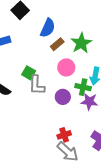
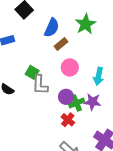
green star: (81, 43) -> (86, 24), moved
green cross: (83, 87) -> (77, 103), moved, turned -35
red cross: (64, 135) -> (68, 120), moved, turned -32

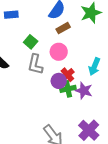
pink circle: (70, 67) -> (59, 52), moved
green square: (32, 72) -> (31, 42), moved
red cross: (68, 120) -> (67, 75), moved

